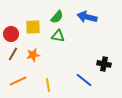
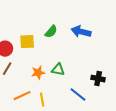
green triangle: (58, 36) -> (58, 70), moved
orange star: (33, 55) -> (38, 73), moved
orange line: (18, 81) -> (22, 96), moved

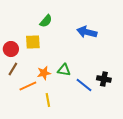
green semicircle: (51, 32) -> (46, 21), moved
blue line: (78, 95) -> (84, 85), moved
orange line: (22, 96) -> (28, 86), moved

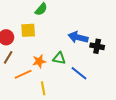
blue arrow: (87, 32) -> (78, 37), moved
black cross: (104, 79) -> (97, 46), moved

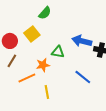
yellow square: (28, 30) -> (32, 34), turned -35
green triangle: (59, 58) -> (58, 52), moved

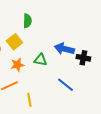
green semicircle: (45, 13) -> (27, 21), turned -40
orange star: (43, 65) -> (17, 65), moved

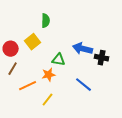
orange star: (17, 65) -> (49, 75), moved
yellow line: (29, 100) -> (48, 100), turned 48

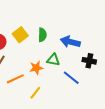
green semicircle: (46, 21) -> (42, 35), moved
black cross: (102, 58) -> (89, 61), moved
green triangle: (59, 60) -> (53, 60), moved

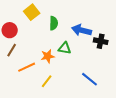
yellow square: (20, 35) -> (32, 12), moved
black cross: (89, 61) -> (101, 41), moved
blue line: (71, 78) -> (90, 79), moved

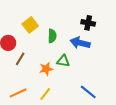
black cross: (101, 41) -> (88, 23), moved
brown line: (12, 50) -> (20, 59), moved
orange line: (27, 67) -> (18, 93), moved

